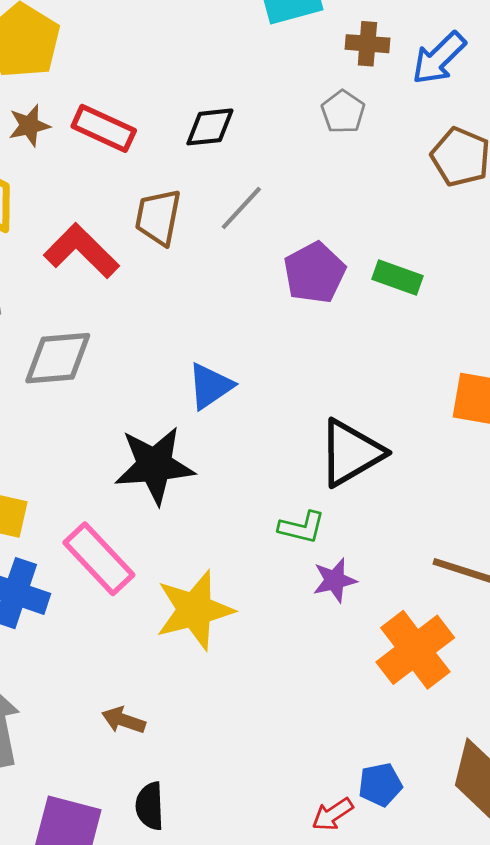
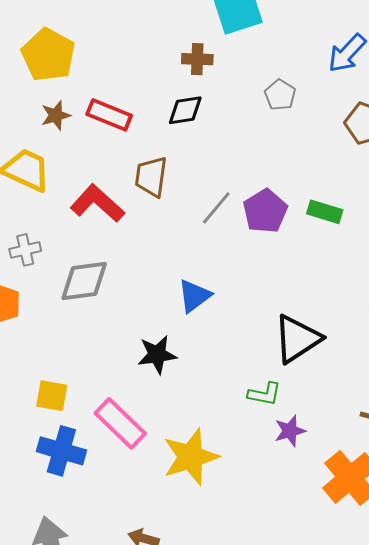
brown cross: (367, 44) -> (197, 59), moved
gray line: (241, 208) -> (216, 208), moved
black star: (155, 465) -> (157, 355), size x0.7

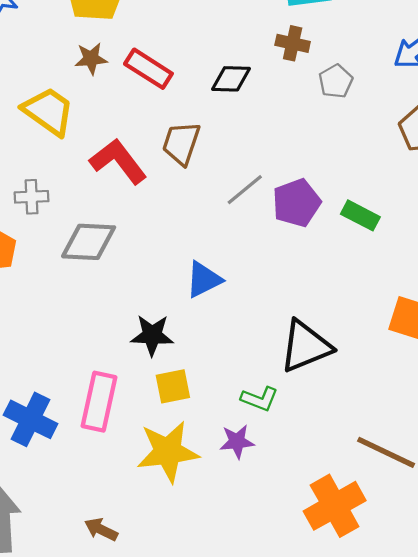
brown cross: (197, 59) -> (293, 43), moved
yellow square: (52, 396) -> (173, 386), moved, turned -32
pink rectangle: (120, 423) -> (99, 402), turned 48
purple star: (290, 431) -> (237, 442), moved

